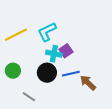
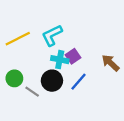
blue line: (71, 74) -> (79, 82), turned -36
brown arrow: (88, 83) -> (111, 63), moved
gray line: (29, 97) -> (32, 92), moved

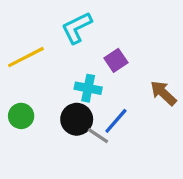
cyan L-shape: (52, 35) -> (77, 28), moved
purple square: (73, 56) -> (116, 60), moved
gray line: (32, 92) -> (98, 136), moved

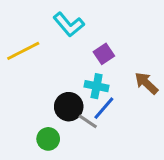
cyan L-shape: (77, 28) -> (69, 25), turned -104
cyan cross: (88, 88) -> (97, 86), moved
green circle: (21, 116) -> (48, 139), moved

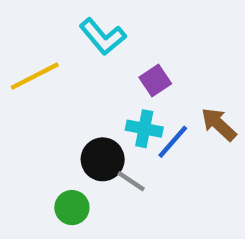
blue line: (104, 108) -> (173, 142), moved

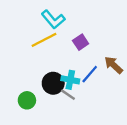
yellow line: (35, 76) -> (44, 40), moved
cyan cross: (144, 129) -> (70, 80), moved
green circle: (72, 208) -> (27, 100), moved

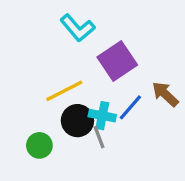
yellow line: (44, 40) -> (64, 91), moved
purple square: (81, 42) -> (117, 61), size x1.6
gray line: (68, 95) -> (99, 137), turned 35

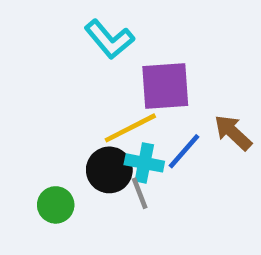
purple square: (117, 61) -> (165, 86), turned 30
yellow line: (64, 91) -> (130, 128), moved

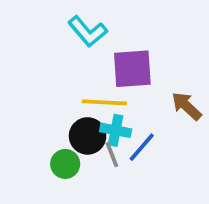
yellow line: (130, 128) -> (104, 102), turned 30
blue line: (184, 151) -> (142, 147), moved
green circle: (56, 205) -> (65, 164), moved

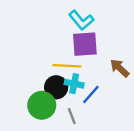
cyan L-shape: (88, 31) -> (81, 20), moved
gray line: (112, 155) -> (72, 116), moved
green circle: (65, 164) -> (42, 105), size x1.5

